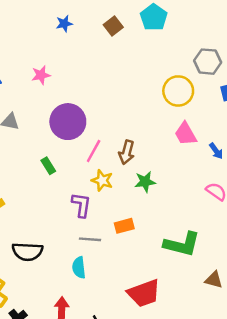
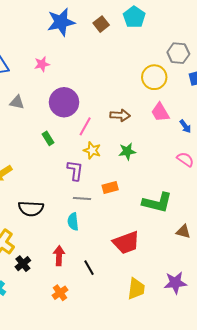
blue star: (64, 24) -> (61, 22), size x2.0
brown arrow: (127, 152) -> (120, 115), moved, turned -102

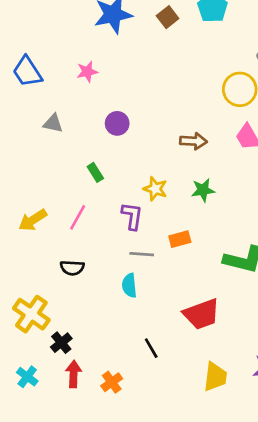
purple circle: (64, 102) -> (117, 123), size x0.6
pink line: (85, 126) -> (78, 217), moved
black semicircle: (31, 209) -> (72, 268), size x0.7
red arrow: (59, 256) -> (74, 374), moved

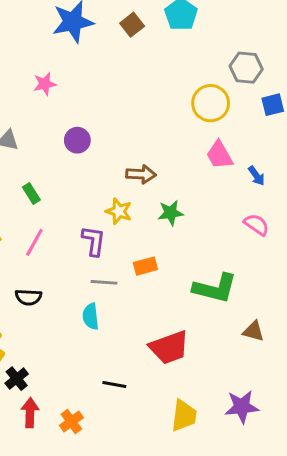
brown arrow: (193, 141) -> (141, 174), moved
green rectangle: (95, 172) -> (31, 193), moved
black line: (151, 348) -> (114, 384), turned -50

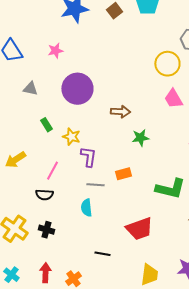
purple circle: (77, 140) -> (77, 89), size x1.8
yellow star: (119, 211) -> (71, 137), moved
pink line: (34, 242) -> (52, 171), moved
black cross: (17, 379) -> (46, 230), moved, turned -35

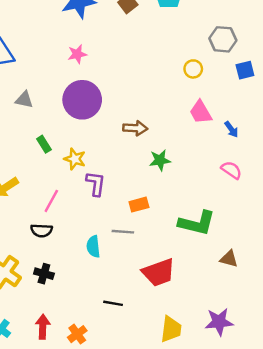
pink star: (55, 51) -> (77, 54), moved
yellow circle: (167, 64) -> (193, 69), size x0.6
gray line: (95, 185) -> (123, 232), moved

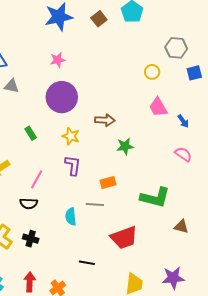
gray triangle: (24, 100) -> (12, 86), moved
yellow star: (75, 159) -> (71, 136), moved

